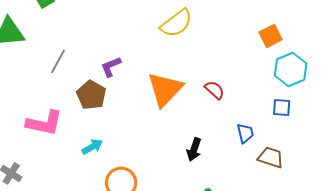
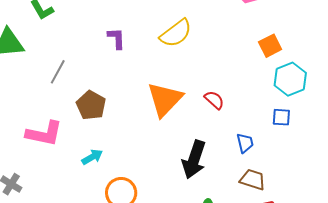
purple L-shape: (111, 67) -> (116, 38), moved, turned 110
black arrow: (194, 149) -> (194, 159), size x1.6
brown trapezoid: (271, 157) -> (253, 180), moved

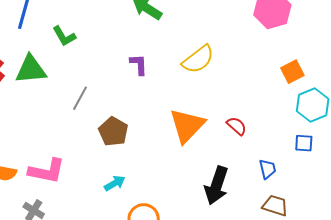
pink L-shape: (44, 134) -> (47, 171), moved

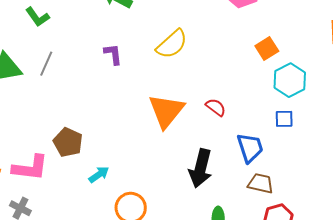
green L-shape: (64, 36) -> (37, 17), moved
gray line: (80, 98) -> (46, 64), moved
brown pentagon: (113, 132) -> (68, 142), moved
blue trapezoid: (268, 169) -> (250, 148), size x1.5

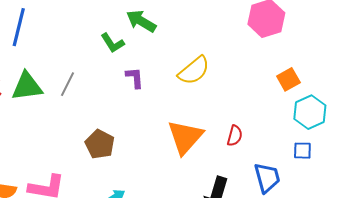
green L-shape: (37, 17) -> (113, 43), moved
red semicircle: (216, 107) -> (235, 136), turned 65
brown pentagon: (68, 142) -> (100, 144), moved

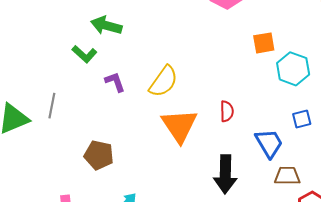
yellow semicircle: (194, 71) -> (164, 82), moved
orange square: (288, 79) -> (264, 43), turned 35
blue square: (302, 151) -> (302, 119), moved

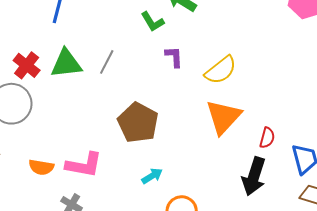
red semicircle: (227, 111) -> (267, 138), moved
brown pentagon: (99, 155) -> (138, 123), size x1.4

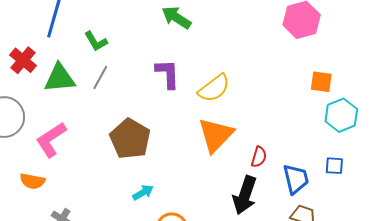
green L-shape: (152, 22) -> (96, 41), moved
purple L-shape: (174, 57) -> (168, 74), size x1.4
red cross: (27, 65) -> (23, 60), moved
pink L-shape: (84, 165) -> (51, 140), moved, turned 135

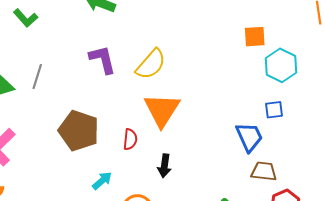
green L-shape: (96, 41) -> (26, 18), moved
red semicircle: (259, 157) -> (130, 139), moved
blue square: (334, 166) -> (274, 110), moved
black arrow: (245, 195) -> (164, 166), moved, size x0.6

